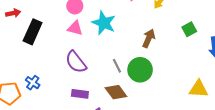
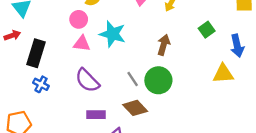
blue cross: (33, 83) -> (41, 84), moved
yellow triangle: (199, 89) -> (223, 74), moved

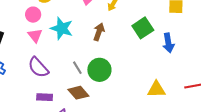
green square: (207, 30) -> (143, 28), size x1.5
pink triangle: (82, 44) -> (35, 35), turned 42
brown arrow: (164, 45) -> (99, 32), moved
yellow triangle: (223, 74) -> (156, 89), moved

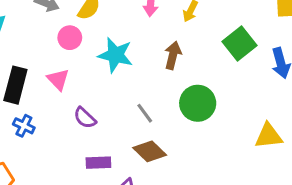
pink triangle: (35, 35) -> (58, 80), moved
purple semicircle: (38, 67) -> (85, 118), size x0.7
green circle: (99, 70) -> (198, 103), moved

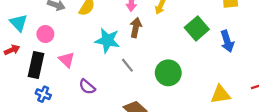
pink circle: (70, 38) -> (45, 34), moved
brown arrow: (173, 55) -> (136, 28), moved
gray line: (145, 113) -> (127, 65), moved

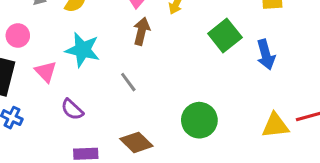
cyan star: (107, 40) -> (83, 50), moved
green circle: (168, 73) -> (199, 120), moved
yellow triangle: (220, 94) -> (275, 125), moved

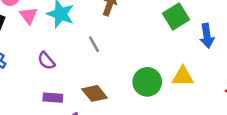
pink triangle: (46, 72) -> (29, 16), moved
yellow triangle: (275, 125) -> (183, 77), moved

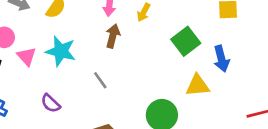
yellow triangle: (183, 77) -> (198, 85), moved

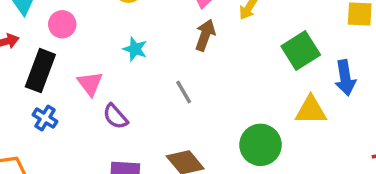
cyan star: (61, 51) -> (135, 49), size x0.6
pink triangle: (26, 56) -> (90, 84), moved

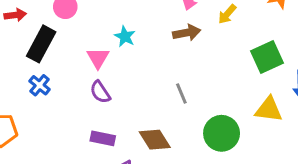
brown arrow: (205, 35) -> (187, 33), turned 52
pink triangle: (90, 84) -> (98, 58), moved
gray line: (184, 92) -> (181, 93), moved

